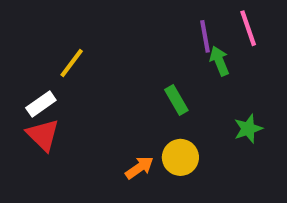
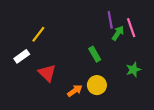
pink line: (248, 28) -> (131, 28), moved
green arrow: (219, 61) -> (118, 33), turned 56
red triangle: (43, 135) -> (47, 73), moved

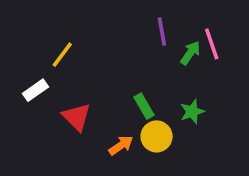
purple line: (110, 20) -> (162, 32), moved
green rectangle: (95, 54) -> (144, 106), moved
green star: (133, 70) -> (192, 112), moved

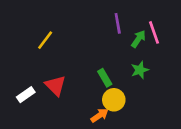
white rectangle: (36, 90) -> (26, 95), moved
green star: (192, 112) -> (140, 70), moved
orange arrow: (121, 145) -> (100, 115), moved

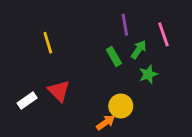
green arrow: (138, 39) -> (139, 50), moved
yellow line: (45, 40) -> (48, 43), turned -54
green rectangle: (105, 78) -> (114, 56), moved

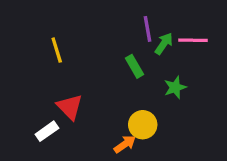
pink line: (163, 34) -> (193, 40), turned -70
green arrow: (139, 50) -> (164, 44), moved
white rectangle: (27, 100) -> (47, 131), moved

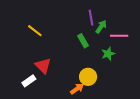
pink line: (193, 40) -> (119, 36), moved
yellow line: (57, 50) -> (35, 31), turned -35

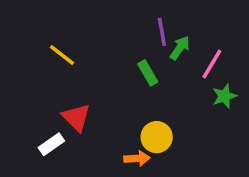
pink line: (119, 36) -> (212, 64), turned -60
green star: (108, 54) -> (224, 96), moved
orange arrow: (77, 89) -> (137, 158), turned 32

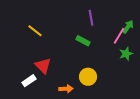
green arrow: (180, 48) -> (128, 27), moved
green rectangle: (148, 73) -> (83, 41), turned -32
orange arrow: (137, 158) -> (66, 89), moved

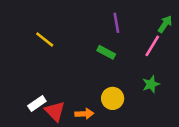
green arrow: (128, 27) -> (165, 24), moved
green star: (126, 54) -> (151, 84), moved
red triangle: (43, 66) -> (55, 111), moved

